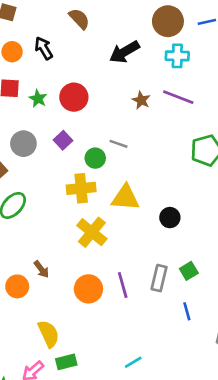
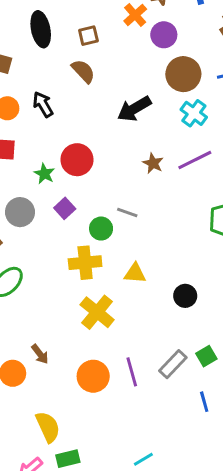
cyan cross: (177, 56) -> (194, 113), turned 35
purple line: (178, 97) -> (195, 160), turned -48
green star: (38, 99) -> (44, 174), moved
yellow triangle: (125, 198) -> (135, 273), size x0.7
gray rectangle: (159, 278) -> (173, 364), turned 30

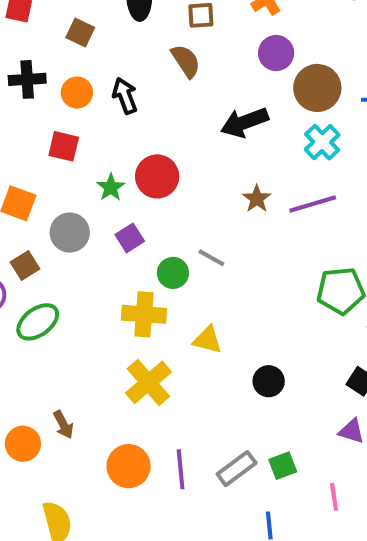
purple circle: (164, 35) -> (276, 53), moved

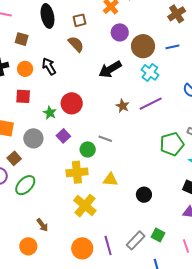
brown arrow: (63, 425) -> (42, 225), moved
green square: (283, 466) -> (158, 235), turned -32

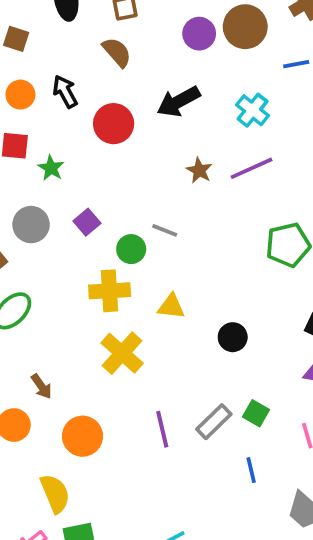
brown circle: (143, 46) -> (245, 27), moved
red circle: (72, 103) -> (114, 124), moved
green star: (50, 113) -> (51, 168), moved
orange circle: (82, 248) -> (82, 436), moved

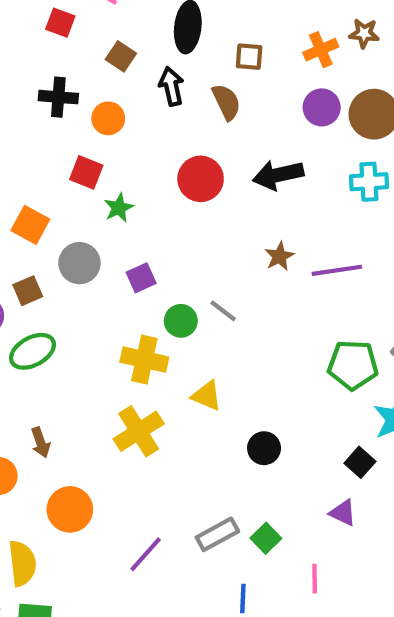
black arrow: (65, 92) -> (171, 86), moved
cyan cross: (253, 110) -> (369, 182), moved, turned 32
purple line: (162, 429) -> (146, 554), moved, turned 39

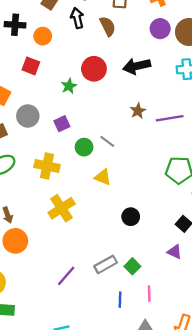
green star: (119, 208) -> (69, 86), moved
yellow cross: (144, 360) -> (47, 166), moved
yellow triangle: (207, 396) -> (103, 177), moved
orange circle: (70, 509) -> (15, 241), moved
pink line: (315, 579) -> (149, 294), moved

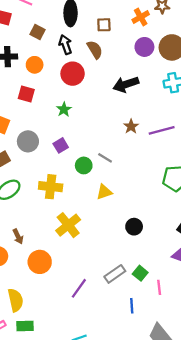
red circle: (94, 69) -> (73, 74), moved
yellow triangle: (103, 177) -> (104, 192), turned -35
orange circle: (15, 241) -> (40, 262), moved
pink line: (149, 294) -> (159, 287), moved

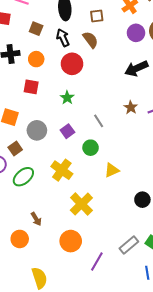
black arrow: (126, 84) -> (136, 68), moved
gray line: (105, 158) -> (99, 121), moved, turned 32
yellow cross: (51, 187) -> (62, 170), turned 35
orange circle: (40, 262) -> (71, 241), moved

